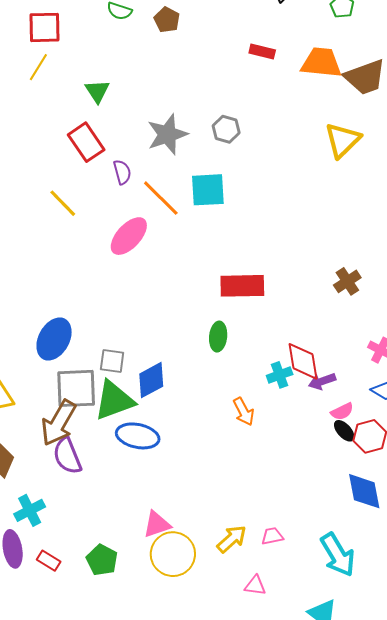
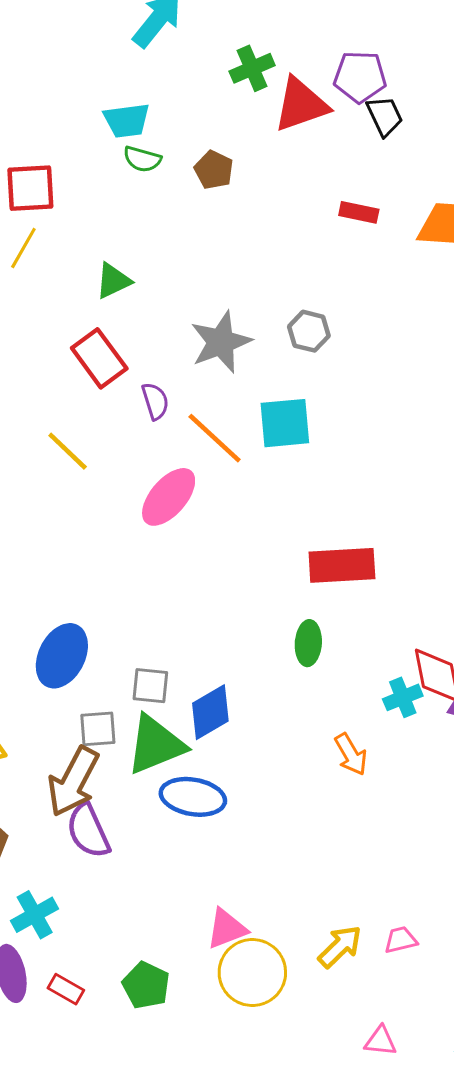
green triangle: (97, 91) -> (113, 281), turned 40
gray square: (76, 388) -> (98, 729), size x0.6
pink triangle: (255, 586) -> (381, 1041), moved

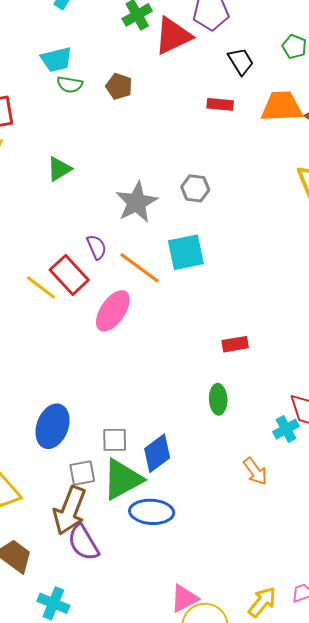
black trapezoid: (385, 116) -> (241, 61), moved
red rectangle: (99, 358) -> (69, 275), moved
red rectangle: (342, 565) -> (235, 344), size x0.6
cyan cross: (35, 915) -> (53, 603), turned -32

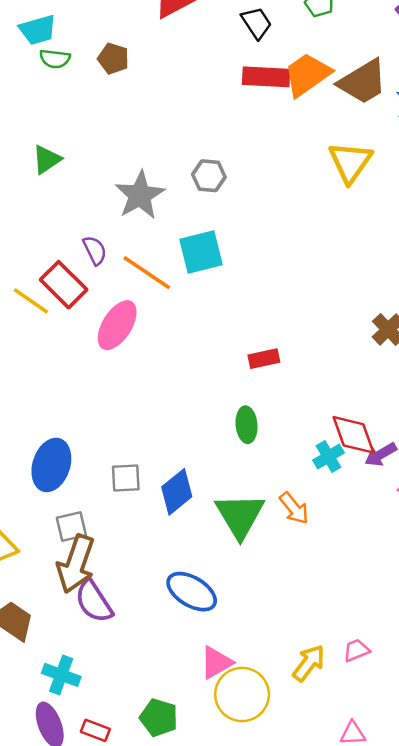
red rectangle: (220, 104) -> (266, 77), moved, size x1.5
orange trapezoid: (282, 107) -> (307, 74), turned -30
gray square: (82, 473) -> (71, 527), moved
green triangle: (122, 479) -> (240, 515), moved, turned -30
blue ellipse: (152, 512) -> (192, 592), moved, turned 30

